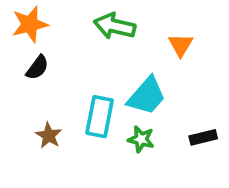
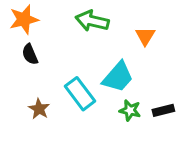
black semicircle: (37, 68) -> (30, 54), turned 120
cyan rectangle: (100, 117) -> (80, 94), turned -48
green star: (141, 139) -> (130, 110), moved

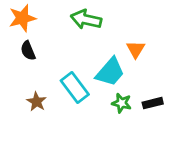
orange triangle: (145, 36) -> (136, 49), moved

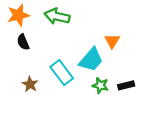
green arrow: (86, 19) -> (57, 16), moved

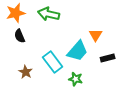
green star: (100, 85) -> (76, 79), moved
black rectangle: (126, 85) -> (108, 58), moved

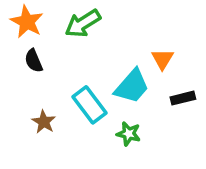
orange star: (16, 13) -> (27, 22), turned -30
green arrow: (49, 14) -> (83, 23), turned -45

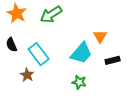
black semicircle: (34, 61) -> (11, 45), moved
cyan rectangle: (90, 105) -> (39, 54), moved

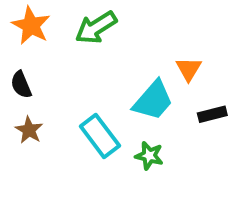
cyan rectangle: (39, 54) -> (100, 136), moved
brown star: (27, 75) -> (29, 130), moved

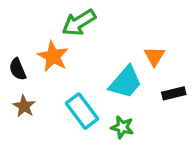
orange star: (31, 26) -> (53, 56), moved

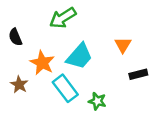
orange star: (53, 56) -> (42, 63), moved
black semicircle: (18, 69) -> (15, 37), moved
cyan trapezoid: (125, 82) -> (79, 56), moved

